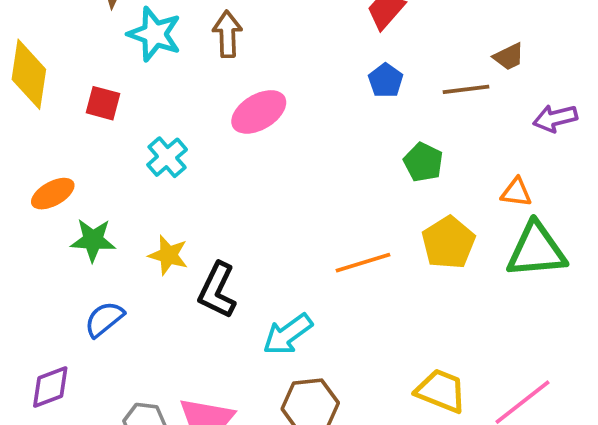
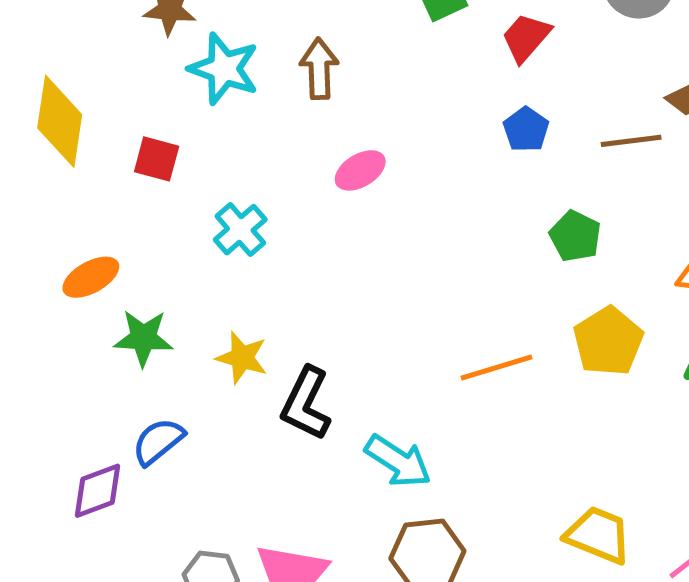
pink ellipse: (259, 112) -> (360, 170), size x0.7
cyan arrow: (288, 334) -> (398, 461), turned -111
purple diamond: (50, 387) -> (97, 491), moved

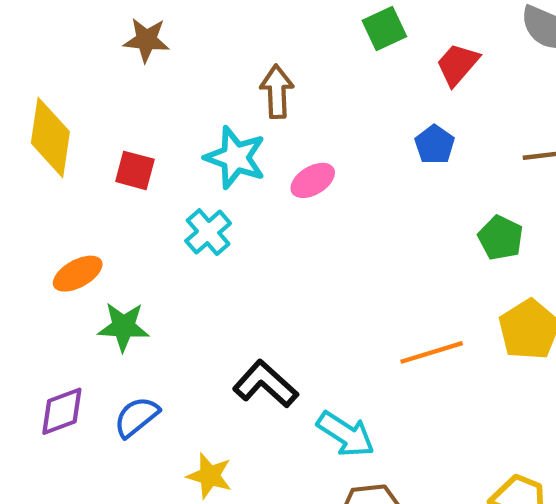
cyan star: (224, 69) -> (235, 158), moved
blue pentagon: (526, 129) -> (435, 145), moved
yellow star: (242, 358) -> (210, 476), moved
black L-shape: (306, 404) -> (265, 384), turned 106
purple diamond: (97, 491) -> (62, 411), moved

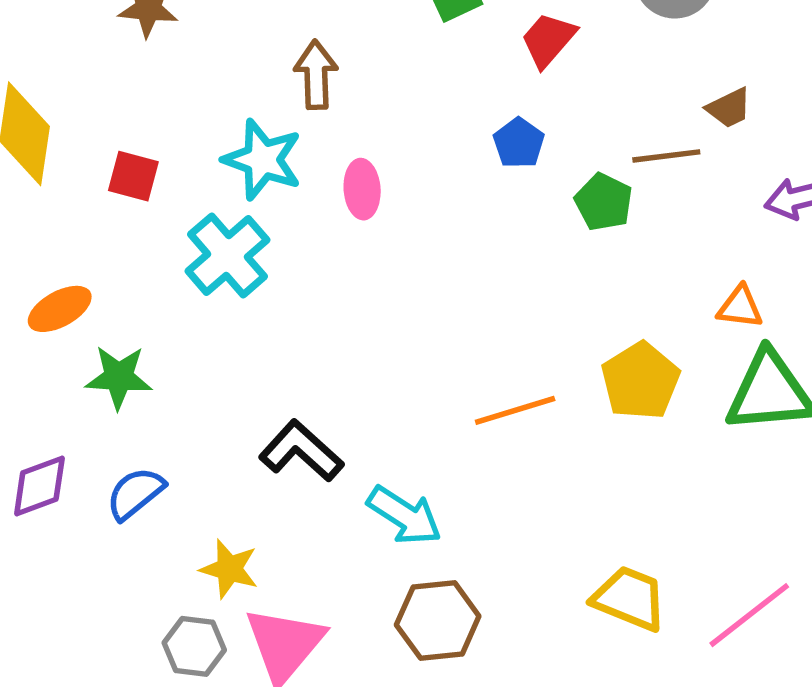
pink ellipse: (313, 180) -> (362, 189), turned -63
cyan cross: (208, 232) -> (227, 255), size x1.4
green pentagon: (501, 238) -> (604, 202), moved

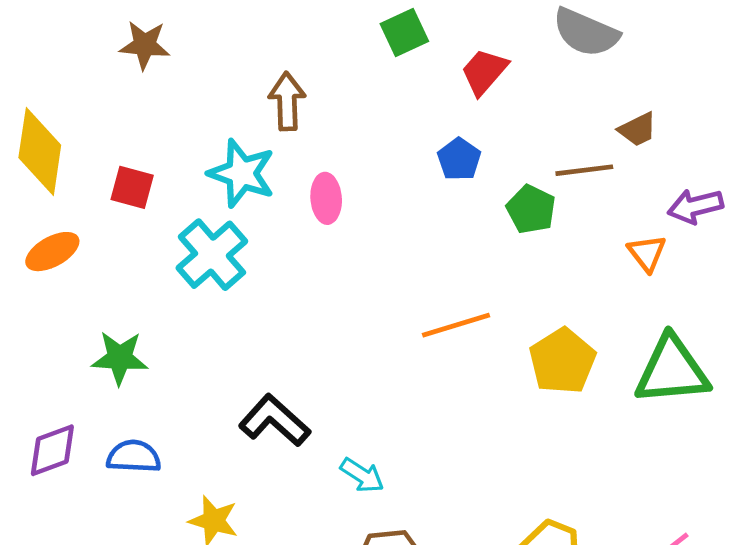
orange triangle: (740, 307) -> (647, 253), moved, turned 45
orange ellipse: (60, 309) -> (52, 252), moved
orange line: (515, 410) -> (456, 325), moved
blue semicircle: (135, 493) -> (134, 456), turned 42
cyan arrow: (404, 515) -> (362, 475), size x0.7

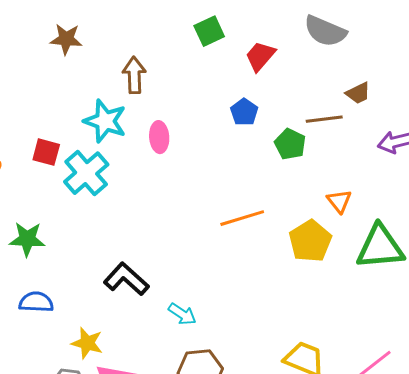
brown star: (145, 45) -> (66, 39), moved
red square: (132, 187) -> (46, 152), moved
orange triangle: (647, 253) -> (339, 201), moved

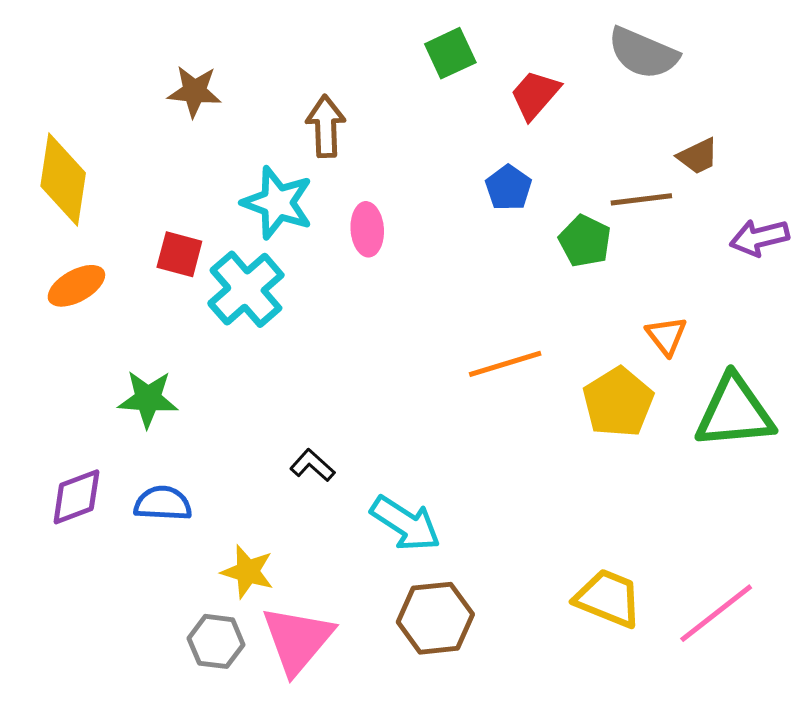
brown star: (66, 39) -> (194, 91), moved
black L-shape: (126, 279) -> (312, 465), size x0.6
cyan arrow: (182, 314) -> (405, 523), size x1.5

